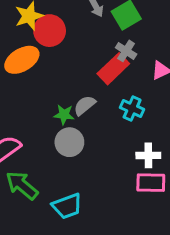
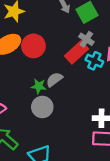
red circle: (50, 31) -> (33, 46), moved
cyan cross: (132, 108) -> (94, 61), moved

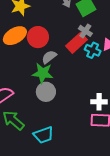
gray semicircle: (54, 80) -> (49, 57), moved
green star: (39, 86) -> (43, 73), size x1.5

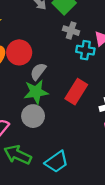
red rectangle: (77, 43) -> (76, 92), moved
gray circle: (46, 92) -> (33, 116), moved

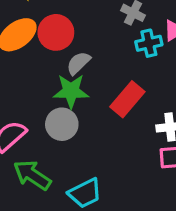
cyan cross: (85, 50) -> (149, 43), turned -30

